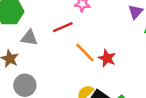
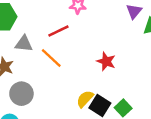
orange line: (85, 53) -> (51, 58), moved

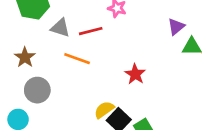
gray triangle: (24, 44) -> (60, 28), moved
orange line: (51, 58) -> (77, 59), turned -35

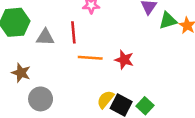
red line: (91, 31) -> (73, 32), turned -65
orange line: (77, 59) -> (90, 58), moved

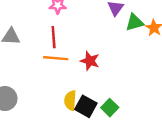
red line: (73, 32) -> (54, 37), moved
yellow semicircle: (105, 99) -> (70, 100), turned -36

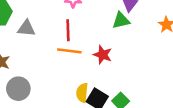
green triangle: (135, 22) -> (121, 20), moved

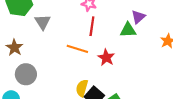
gray triangle: (26, 28) -> (43, 22), turned 42
red line: (68, 30) -> (92, 26), moved

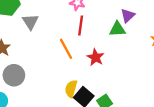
orange line: (77, 49) -> (66, 49), turned 45

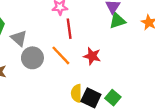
green triangle: (117, 29) -> (117, 21), moved
gray circle: (14, 75) -> (32, 58), moved

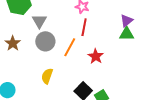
orange line: (61, 55) -> (70, 47), turned 54
yellow semicircle: (76, 93) -> (47, 76), moved

